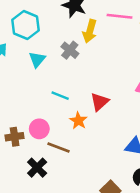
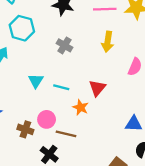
yellow arrow: (90, 31) -> (108, 42), moved
cyan triangle: (37, 59) -> (36, 81), moved
brown cross: (15, 137) -> (25, 129), turned 35

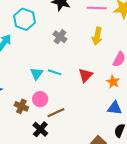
cyan triangle: (36, 81) -> (36, 74), moved
orange star: (81, 107) -> (113, 82), moved
brown line: (66, 134) -> (56, 113), turned -42

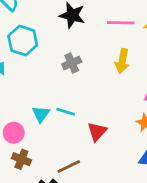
gray cross: (60, 37) -> (72, 63), turned 32
red triangle: (86, 75) -> (97, 132), moved
pink circle: (40, 99) -> (14, 133), moved

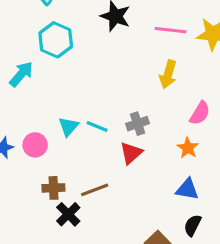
gray cross: (72, 63) -> (138, 124), moved
brown cross: (21, 159) -> (53, 188), moved, turned -30

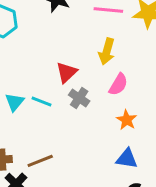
pink semicircle: (200, 113) -> (118, 84), moved
gray cross: (138, 124) -> (79, 98), turned -36
red triangle: (131, 153) -> (67, 72), moved

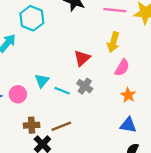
gray cross: (79, 98) -> (85, 86), moved
cyan line: (41, 101) -> (62, 91), moved

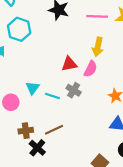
red triangle: (82, 58) -> (69, 64), turned 35
pink semicircle: (122, 68) -> (91, 69), moved

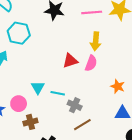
gray cross: (74, 90) -> (75, 105), moved
brown line: (54, 130) -> (82, 125), moved
brown cross: (26, 131) -> (30, 122), moved

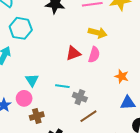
yellow arrow: (96, 41) -> (98, 33), turned -78
cyan triangle: (38, 88) -> (32, 80), moved

